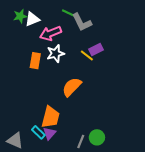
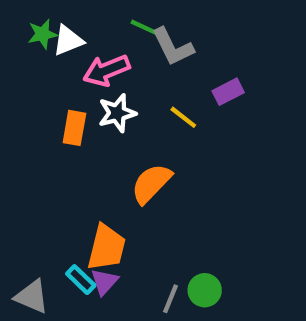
purple rectangle: (96, 49) -> (228, 92), moved

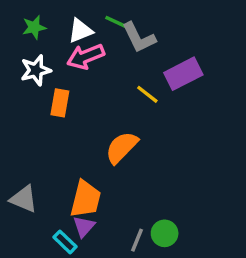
white triangle: (68, 40) -> (80, 31), moved
purple rectangle: (228, 92) -> (183, 74), size x1.5
white star: (117, 113) -> (36, 70), moved
cyan rectangle: (81, 280) -> (65, 242), moved
gray triangle: (32, 297) -> (24, 199), moved

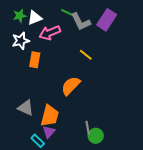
white triangle: (80, 31) -> (35, 18), moved
purple rectangle: (183, 74) -> (107, 20), moved, turned -30
gray triangle: (24, 199) -> (26, 108), moved
gray line: (137, 240) -> (88, 128), moved, turned -32

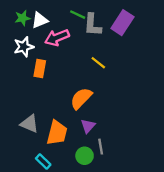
gray L-shape: (81, 22) -> (93, 25), turned 30
purple triangle: (49, 132) -> (88, 126), moved
green circle: (96, 136) -> (85, 156), moved

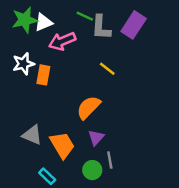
green star: (23, 18) -> (25, 20), size x1.5
white star: (24, 47) -> (23, 64), moved
orange trapezoid: (57, 133) -> (62, 145), turned -45

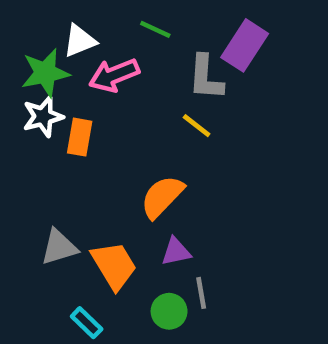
green star: (25, 20) -> (45, 73), moved
gray L-shape: (101, 27) -> (206, 78), moved
gray triangle: (32, 135) -> (59, 247), turned -40
purple triangle: (96, 138) -> (176, 252), turned 36

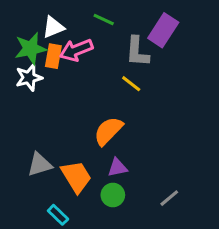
orange rectangle: (80, 137) -> (53, 56), moved
gray line: (201, 293) -> (169, 198), moved, turned 60
green circle: (169, 311) -> (113, 195), moved

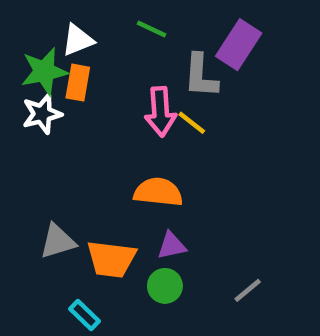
pink arrow: (76, 50) -> (160, 112), moved, turned -72
orange semicircle: (108, 131) -> (158, 192), turned 52
orange trapezoid: (76, 177) -> (111, 259), turned 128

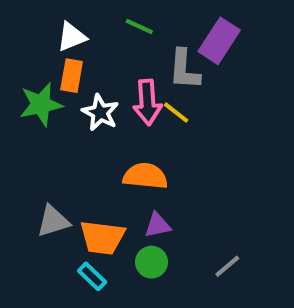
green star: (44, 71) -> (41, 104), moved
white star: (42, 114) -> (100, 113), moved, turned -30
cyan rectangle: (84, 315) -> (92, 276), moved

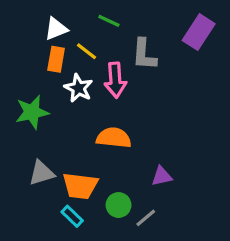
purple rectangle: (219, 41) -> (199, 32), moved
green star: (41, 104) -> (32, 112), moved
yellow line: (176, 113) -> (86, 51), moved
purple triangle: (158, 225) -> (162, 176), moved
gray line: (227, 266) -> (146, 218), moved

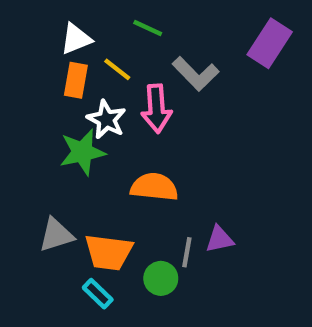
gray L-shape: (144, 54) -> (196, 74), turned -48
green star: (32, 112) -> (82, 152), moved
gray line: (146, 218) -> (187, 252), moved, turned -40

